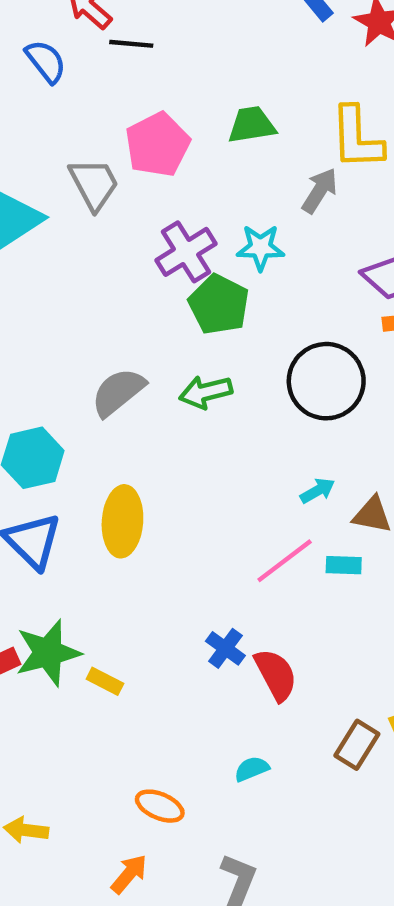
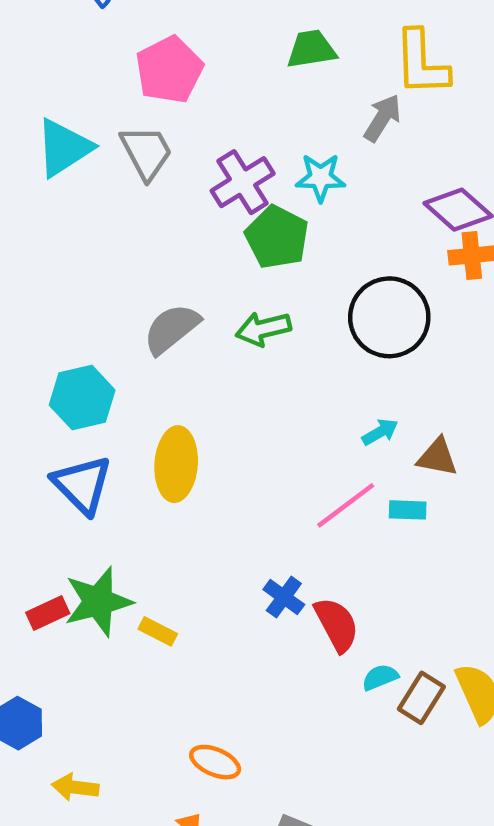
pink pentagon: (158, 145) -> (169, 70), moved
gray trapezoid: (94, 184) -> (146, 152), moved
cyan semicircle: (252, 769) -> (380, 677), moved

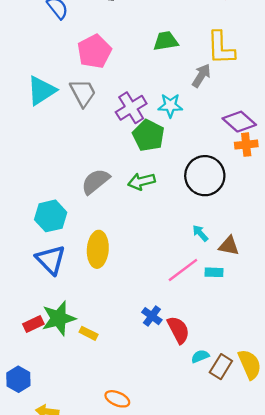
cyan arrow: (380, 432) -> (200, 233), turned -102

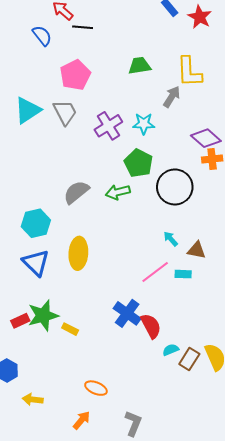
green pentagon: (148, 135) -> (139, 163), moved
blue cross: (152, 316) -> (127, 313), size x1.5

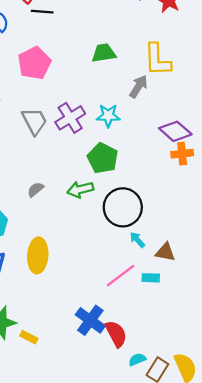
gray trapezoid: (65, 112) -> (34, 121), moved
black circle: (175, 187) -> (123, 207), moved
gray semicircle: (76, 192) -> (36, 189), size x0.6

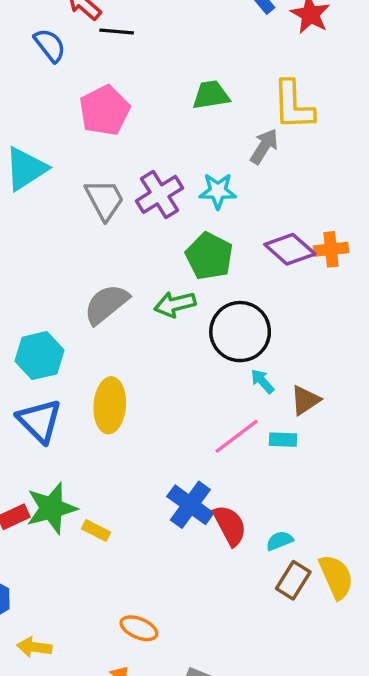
purple diamond: (175, 131) -> (290, 249), moved
gray semicircle: (36, 189) -> (106, 304), size x1.8
brown triangle: (165, 252) -> (305, 400), turned -45
cyan semicircle: (137, 359) -> (280, 541), moved

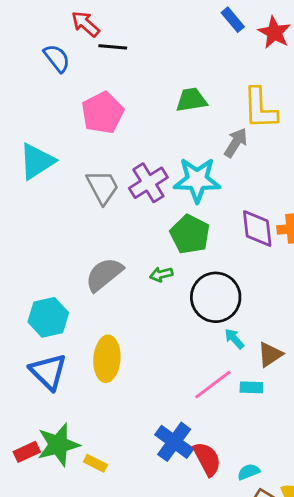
cyan star: (218, 191) -> (197, 180), size x1.5
purple diamond: (290, 249) -> (257, 229), turned 42
green arrow: (175, 304) -> (161, 274), size x0.7

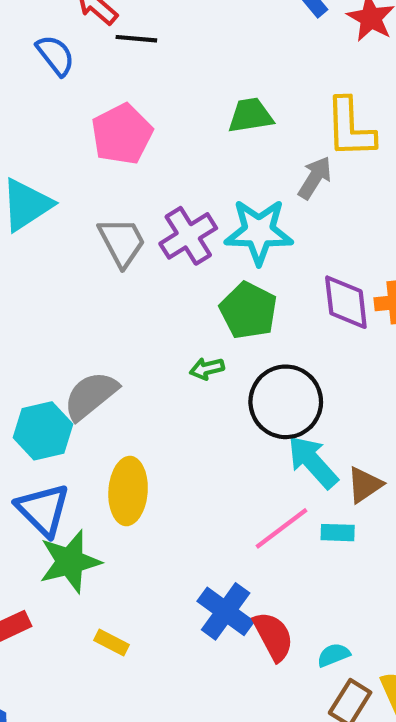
gray semicircle: (104, 274) -> (91, 396), moved
cyan arrow: (234, 339) -> (313, 462), size x1.8
green star: (58, 445) -> (70, 562), moved

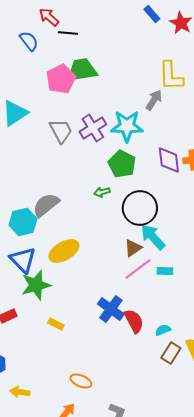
green trapezoid: (250, 115) -> (82, 70), moved, size x1.4
brown triangle: (365, 485) -> (133, 248), moved
yellow ellipse: (128, 491) -> (64, 251), turned 56

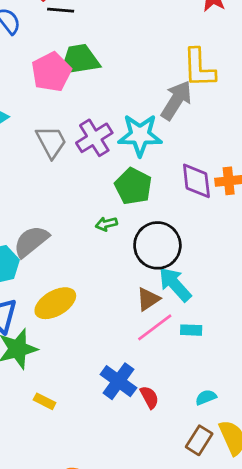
gray arrow: (154, 100) -> (176, 100), size x1.4
red semicircle: (134, 321) -> (149, 397), size x0.7
cyan semicircle: (163, 330) -> (206, 397), moved

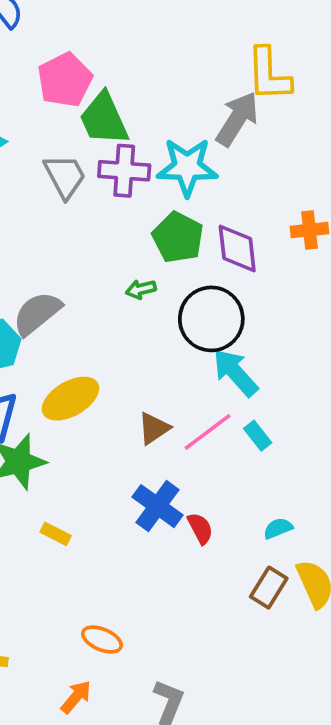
green trapezoid: (79, 60) -> (104, 119), moved, turned -105
purple cross: (94, 138) -> (124, 171), turned 36
purple diamond: (196, 181) -> (237, 249), moved
brown triangle: (148, 299) -> (154, 428), moved
cyan rectangle: (191, 330) -> (258, 436), turned 50

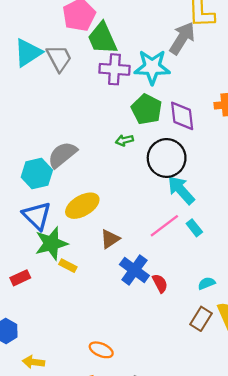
gray trapezoid: (65, 176) -> (59, 58), moved
brown triangle: (154, 428) -> (110, 239), moved
yellow rectangle: (56, 534) -> (68, 266), moved

